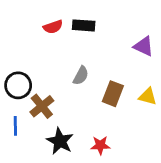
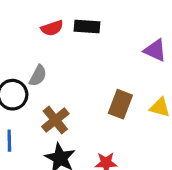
gray semicircle: (81, 76) -> (38, 76), moved
brown cross: (42, 106) -> (55, 120), moved

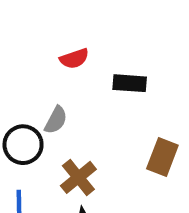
black rectangle: (87, 27) -> (130, 83), moved

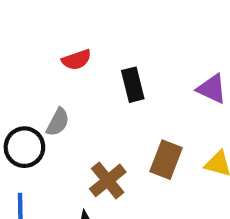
black rectangle: (130, 83) -> (133, 85), turned 72
brown cross: (78, 177) -> (108, 180), moved

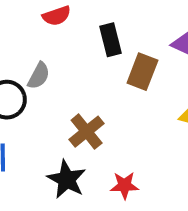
brown rectangle: (166, 160) -> (142, 72), moved

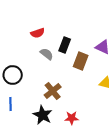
black rectangle: (111, 40) -> (65, 45), turned 35
gray semicircle: (39, 76) -> (47, 54), moved, turned -80

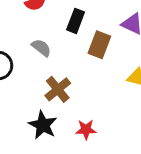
gray semicircle: (47, 54) -> (41, 48), moved

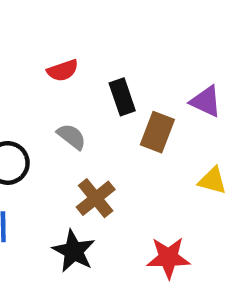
black rectangle: (76, 21) -> (122, 97), turned -40
red star: (86, 130) -> (168, 258), moved, size x1.4

